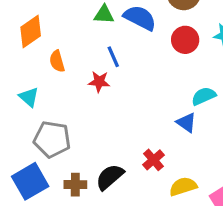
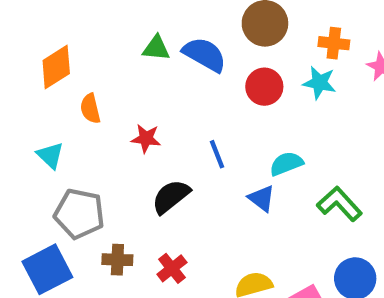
blue line: (113, 57) -> (217, 154), moved
red cross: (153, 160) -> (172, 268), moved
black semicircle: (110, 177) -> (171, 197), moved
brown cross: (75, 185) -> (117, 260), moved

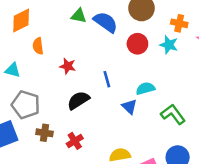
cyan triangle: (50, 155) -> (13, 70), turned -35

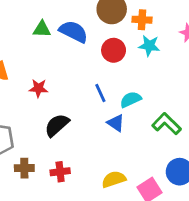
orange cross: (179, 23) -> (142, 20), moved
blue line: (107, 79) -> (100, 93), moved
red cross: (75, 141) -> (60, 172), turned 35

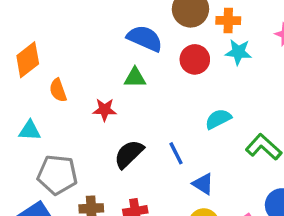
green triangle: (42, 29) -> (135, 78), moved
blue line: (100, 93) -> (176, 153), moved
blue triangle: (116, 123) -> (203, 184), moved

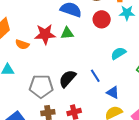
orange semicircle: (58, 90) -> (22, 44), turned -48
red star: (105, 110) -> (45, 34), moved, size x1.5
gray pentagon: (57, 175) -> (41, 86), moved

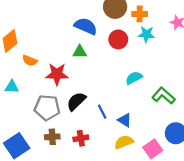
red star: (45, 34) -> (57, 74), moved
blue line: (95, 76) -> (102, 112), moved

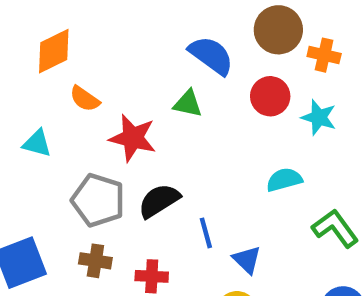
cyan star: (146, 34) -> (319, 117), moved

